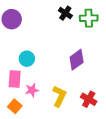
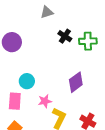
pink star: (32, 90) -> (45, 101), moved

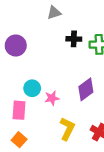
black cross: (65, 36) -> (74, 39), turned -32
pink star: (45, 101) -> (52, 98), moved

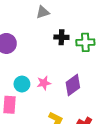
pink star: (52, 98) -> (44, 83), moved

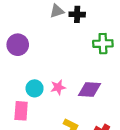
black cross: (61, 37) -> (77, 14), moved
purple diamond: (73, 85) -> (89, 90), turned 40

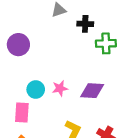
black cross: (77, 14) -> (85, 24), moved

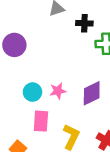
purple diamond: (92, 91) -> (92, 93), turned -30
pink rectangle: (22, 113) -> (41, 121), moved

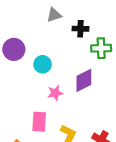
cyan circle: (32, 92) -> (43, 64), moved
purple diamond: (92, 93) -> (84, 80), moved

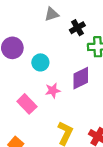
black cross: (80, 29) -> (77, 28), turned -32
pink rectangle: (39, 122) -> (27, 104), moved, turned -48

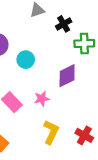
pink star: (53, 90) -> (42, 99), moved

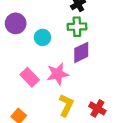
green cross: (84, 44) -> (77, 27), moved
pink star: (42, 99) -> (58, 74), size x1.5

